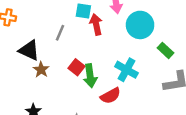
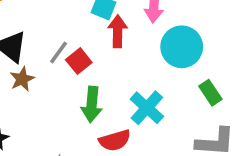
gray line: (60, 33) -> (59, 52), moved
red square: (77, 67) -> (79, 61), moved

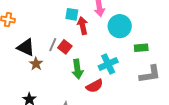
green rectangle: (210, 93) -> (141, 48), turned -48
cyan cross: (147, 108) -> (108, 64), turned 36

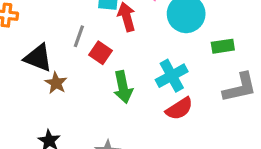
gray line: (53, 45) -> (79, 36), moved
red semicircle: (95, 86) -> (179, 109), moved

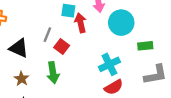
brown star: (56, 83) -> (22, 79), moved
green arrow: (123, 87) -> (53, 73), moved

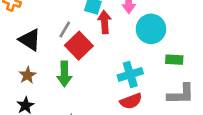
red square: (62, 47) -> (79, 46), size x1.5

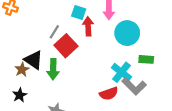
black triangle: (30, 40) -> (34, 60), moved
cyan cross: (130, 74) -> (121, 72), moved, turned -36
gray L-shape: (181, 94) -> (134, 86), moved, turned 45

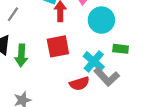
gray line: (54, 32) -> (13, 14), moved
red square: (66, 46) -> (58, 46), moved, turned 30

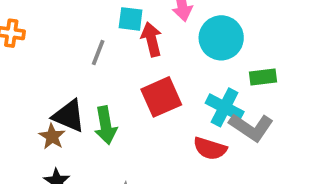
gray line: (13, 14) -> (98, 52), moved
red semicircle: (79, 84) -> (210, 148), turned 48

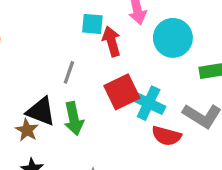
gray line: (98, 52) -> (69, 72), moved
cyan cross: (225, 107) -> (149, 103), moved

